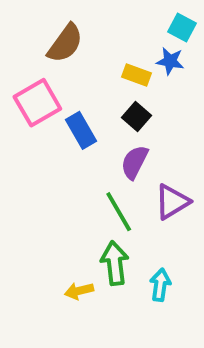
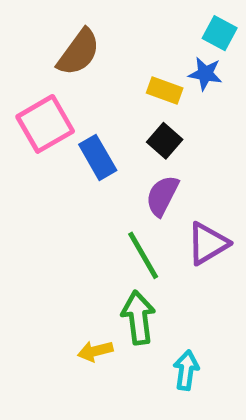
cyan arrow: (160, 285) -> (186, 370), moved

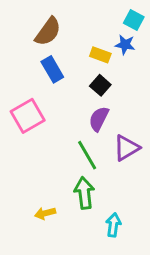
pink square: (45, 124) -> (28, 116), moved
blue rectangle: (98, 157) -> (52, 69), moved
yellow arrow: (95, 351) -> (45, 213), moved

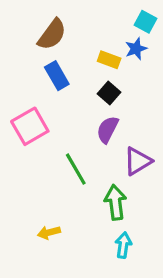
blue star: (125, 45) -> (136, 49), turned -30
green line: (87, 155) -> (76, 169), moved
green arrow: (84, 193) -> (115, 202), moved

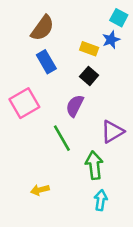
purple semicircle: (108, 129) -> (75, 106), moved

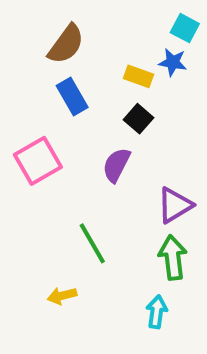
blue star: (111, 40) -> (173, 62), turned 30
green line: (62, 138) -> (92, 243), moved
green arrow: (94, 165) -> (173, 257), moved

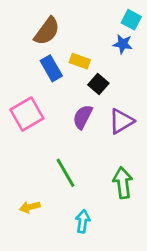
yellow rectangle: (139, 76) -> (80, 61), moved
purple triangle: (175, 205) -> (121, 121), moved
yellow arrow: (62, 296) -> (30, 207), moved
cyan arrow: (157, 312) -> (83, 221), moved

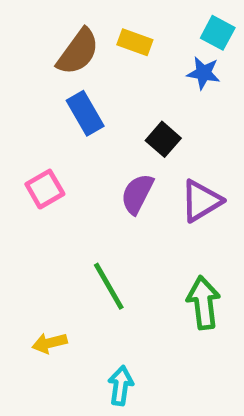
yellow rectangle: (80, 61) -> (135, 42), moved
pink square: (27, 114) -> (45, 189), size x0.7
cyan arrow: (83, 221) -> (121, 386), moved

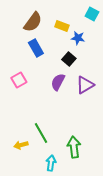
yellow rectangle: (135, 42) -> (62, 26), moved
blue star: (203, 73) -> (78, 38), moved
green line: (109, 286) -> (41, 133), moved
green arrow: (203, 303) -> (74, 147), moved

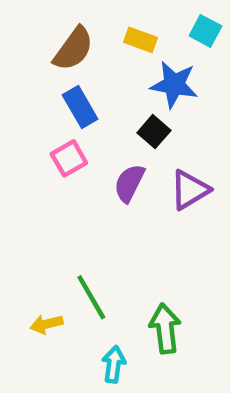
yellow rectangle: (62, 26) -> (141, 40), moved
blue star: (78, 38) -> (174, 85), size x1.5
pink square: (19, 80) -> (69, 158), moved

